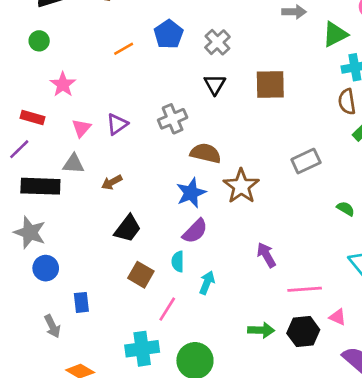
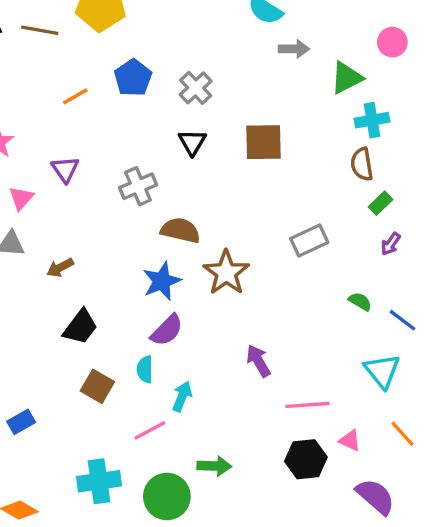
purple triangle: (117, 124) -> (65, 169), moved, turned -30
blue rectangle: (81, 302) -> (21, 422), turned 66
pink line: (167, 309) -> (150, 430), moved, turned 30
green arrow: (261, 330) -> (214, 466), moved

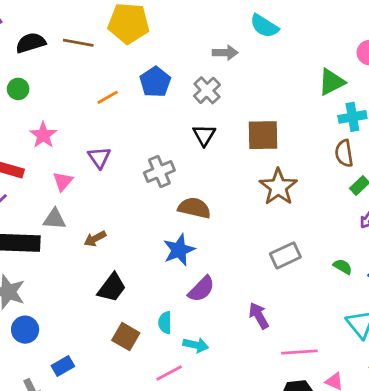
gray arrow: (294, 49) -> (225, 53), moved
gray rectangle: (309, 240) -> (285, 255), moved
brown star: (226, 273) -> (278, 187), moved
purple semicircle: (167, 330) -> (201, 289), moved
cyan arrow: (182, 396) -> (196, 345), turned 80

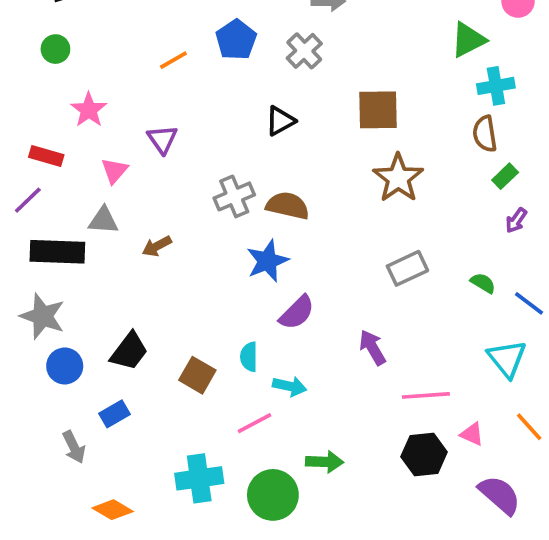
black triangle: (204, 135) -> (280, 121), moved, turned 30
gray cross: (159, 171) -> (234, 196), moved
black trapezoid: (112, 288) -> (129, 351), moved

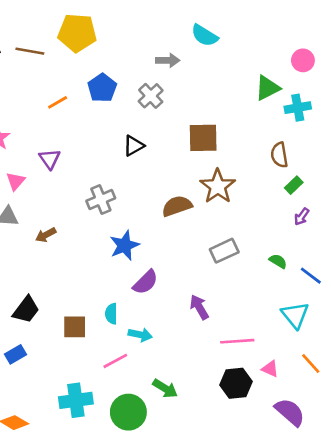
cyan cross: (496, 86) -> (298, 108), moved
brown semicircle: (288, 206) -> (177, 206), moved, turned -32
brown square: (197, 375) -> (75, 327), turned -30
green arrow: (325, 462) -> (165, 388), turned 30

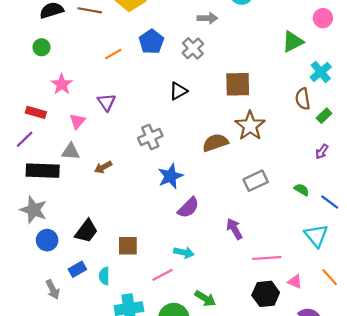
cyan cross: (298, 108) -> (321, 72), moved, turned -30
green rectangle: (294, 185) -> (324, 116), moved
cyan semicircle: (111, 314) -> (104, 276), moved

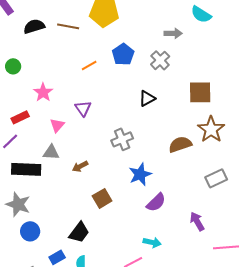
green circle: (41, 47) -> (13, 66), moved
red rectangle: (36, 112) -> (20, 117), turned -42
black trapezoid: (86, 231) -> (79, 232), moved
brown square: (128, 246) -> (102, 198), moved, turned -30

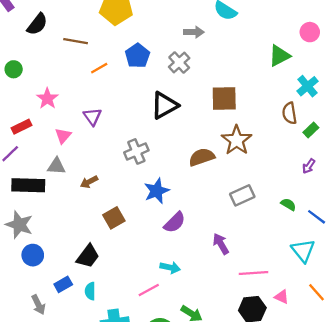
black semicircle: (34, 26) -> (37, 24), turned 145
brown line: (68, 26) -> (76, 41), moved
black triangle: (147, 98) -> (165, 105), size x1.5

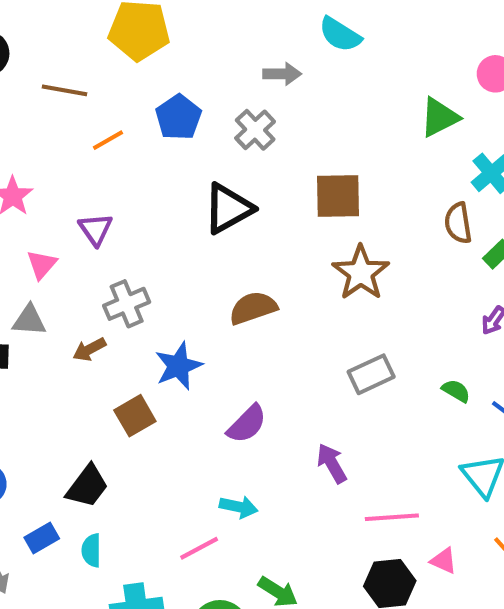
gray cross: (136, 151) -> (127, 304), moved
brown semicircle: (202, 157) -> (253, 308), moved
blue star: (157, 191) -> (178, 366), moved

